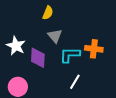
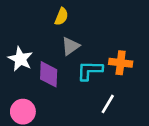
gray triangle: (55, 36) -> (70, 46), turned 35
white line: (75, 82) -> (108, 104), moved

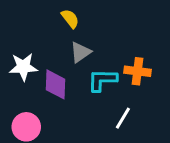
yellow semicircle: (61, 17) -> (70, 19), turned -60
white star: (20, 59) -> (23, 67), turned -30

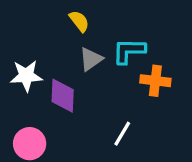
cyan L-shape: (102, 80) -> (129, 51), moved
white line: (123, 118) -> (122, 134), moved

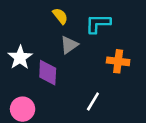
cyan L-shape: (129, 51) -> (98, 24), moved
white star: (26, 76) -> (20, 58), turned -30

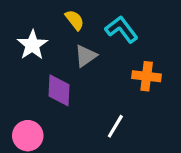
cyan L-shape: (98, 24) -> (122, 29), turned 52
white star: (20, 58) -> (32, 45), moved

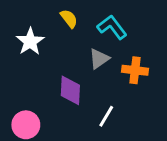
gray triangle: (86, 56) -> (99, 59), moved
purple diamond: (59, 90) -> (70, 90), moved

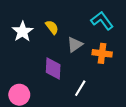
yellow semicircle: (69, 19) -> (52, 27), moved
cyan L-shape: (112, 27) -> (102, 21), moved

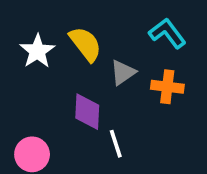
yellow semicircle: (52, 27) -> (85, 44), size x1.5
white line: (80, 88) -> (116, 144), moved, turned -49

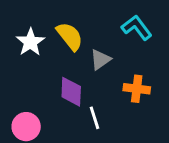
orange cross: (167, 87) -> (137, 89), moved

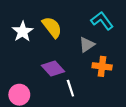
gray triangle: (100, 60) -> (87, 45), moved
purple diamond: (71, 92) -> (53, 69), turned -45

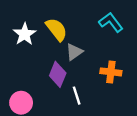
gray triangle: (87, 45) -> (74, 52), moved
purple diamond: (53, 69) -> (58, 74), turned 65

